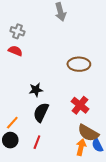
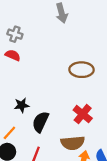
black star: (36, 90) -> (22, 105), moved
brown semicircle: (88, 133) -> (73, 143), moved, turned -35

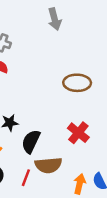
brown semicircle: (73, 143) -> (48, 165), moved

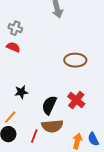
black semicircle: (31, 141) -> (49, 105), moved

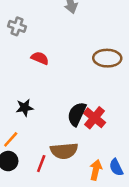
red semicircle: (13, 47) -> (40, 58), moved
brown ellipse: (75, 60) -> (107, 58), moved
black semicircle: (49, 105) -> (77, 114), moved

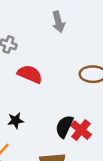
red semicircle: (40, 58) -> (30, 74), size x1.5

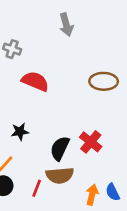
black semicircle: (64, 126) -> (60, 148), moved

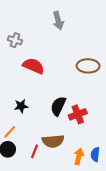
red cross: (91, 142) -> (78, 114), turned 30
black semicircle: (60, 148) -> (58, 106), moved
blue semicircle: (113, 192) -> (95, 154), turned 32

